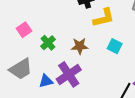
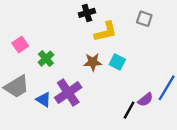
brown star: (80, 46) -> (93, 62), moved
blue triangle: (46, 81) -> (44, 100), turned 48

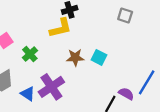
yellow L-shape: (106, 32) -> (60, 28), moved
purple semicircle: (145, 100) -> (126, 94), turned -112

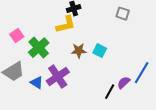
green cross: (30, 54) -> (39, 48), size x1.5
purple semicircle: (126, 94) -> (124, 83), turned -72

